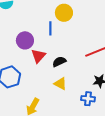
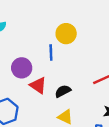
red triangle: (38, 56) -> (38, 85), turned -35

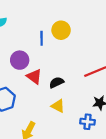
blue line: (51, 52) -> (42, 38), moved

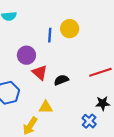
yellow triangle: (58, 106) -> (46, 107), moved, turned -32
blue cross: (87, 122) -> (89, 121), turned 32

